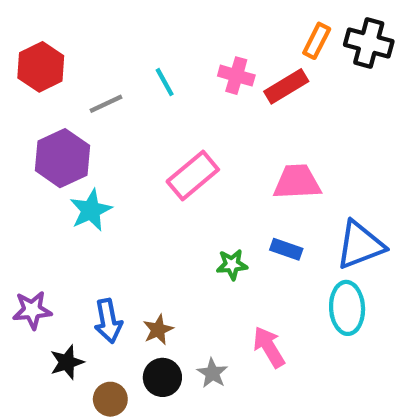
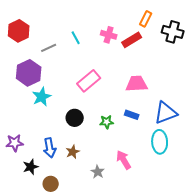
black cross: (369, 43) -> (173, 32), moved
black circle: (162, 377) -> (75, 118), moved

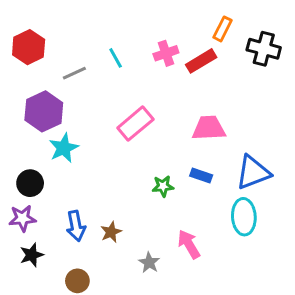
pink cross: (109, 35) -> (166, 53), turned -35
black circle: (75, 118) -> (30, 183), moved
black star: (31, 167) -> (32, 255), moved

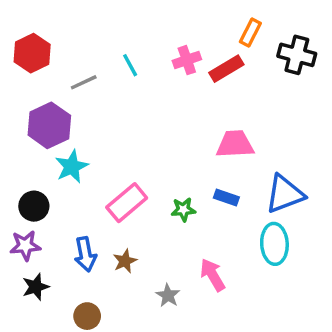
pink rectangle: (135, 124) -> (127, 203), moved

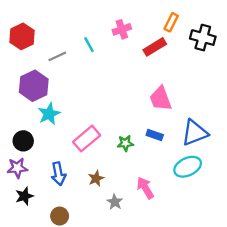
pink cross: (187, 60) -> (122, 29), moved
pink trapezoid: (235, 144) -> (161, 99), turned -108
cyan ellipse: (274, 244) -> (188, 167), turned 68
brown star: (125, 261) -> (96, 178), moved

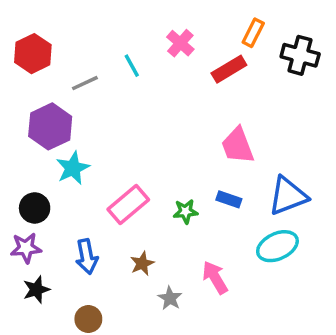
pink cross: (122, 29) -> (180, 43), turned -30

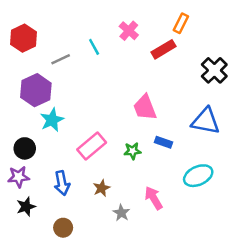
black cross: (300, 55) -> (214, 70), moved, turned 30
pink trapezoid: (238, 146) -> (145, 108), moved
blue triangle: (288, 196) -> (206, 121), moved, turned 32

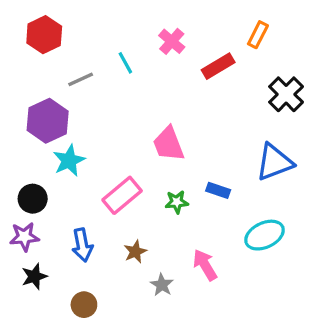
orange rectangle: (181, 23) -> (258, 35), moved
red hexagon: (23, 38) -> (44, 35), moved
pink trapezoid: (145, 108) -> (168, 144), moved
blue triangle: (206, 121) -> (274, 162), turned -32

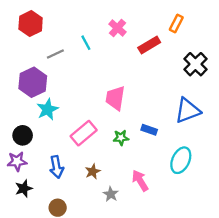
pink trapezoid: (168, 144) -> (115, 98), turned 30
cyan ellipse: (265, 235) -> (181, 160), turned -40

